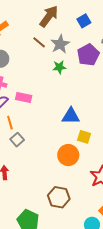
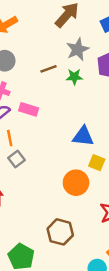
brown line: (39, 42) -> (49, 69), moved, turned -64

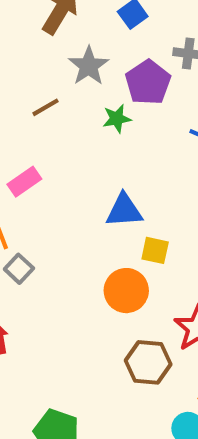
green star: (74, 77) -> (117, 119), moved
pink rectangle: (29, 109) -> (24, 182), turned -42
brown hexagon: (60, 232) -> (148, 362), moved

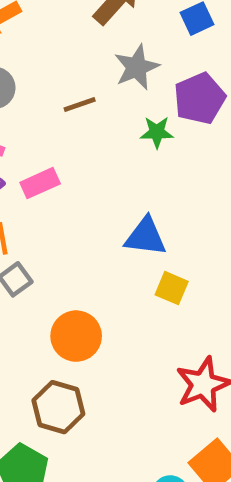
orange circle: (126, 291) -> (76, 336), moved
brown hexagon: (148, 362) -> (58, 407), moved

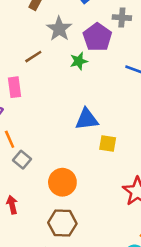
pink rectangle: (40, 183) -> (14, 87), moved, turned -60

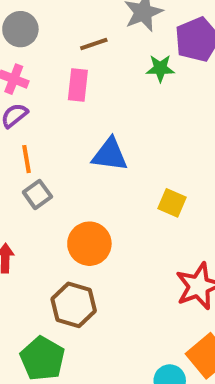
pink rectangle: (14, 87) -> (78, 85), moved
blue triangle: (87, 119) -> (110, 155), moved

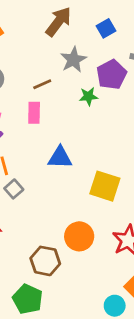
yellow square: (172, 203) -> (105, 186), size x1.6
orange circle: (89, 244) -> (79, 236), moved

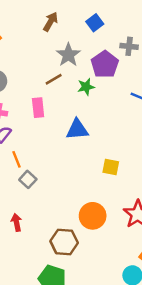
brown arrow: (58, 22) -> (51, 22), size x0.7
brown line: (42, 84) -> (54, 79), moved
blue triangle: (60, 158) -> (77, 129), moved
yellow square: (105, 186) -> (111, 167), size x0.6

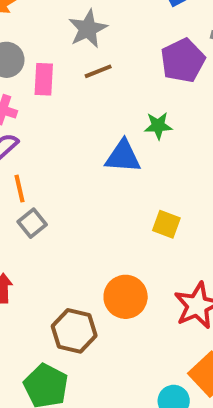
gray star: (68, 55) -> (88, 29), moved
green star: (86, 87) -> (158, 126), moved
pink rectangle: (38, 108) -> (44, 79), moved

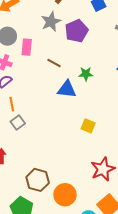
purple pentagon: (183, 61) -> (77, 31), moved
brown line: (98, 71) -> (54, 63), moved, turned 48
orange circle: (126, 297) -> (65, 195), moved

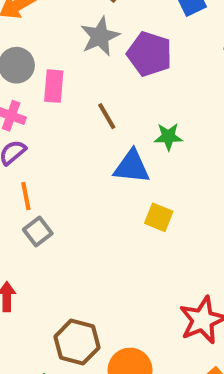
purple pentagon: (77, 31) -> (150, 54), turned -30
brown line: (54, 63) -> (107, 116), turned 32
yellow square: (88, 126) -> (159, 217), moved

